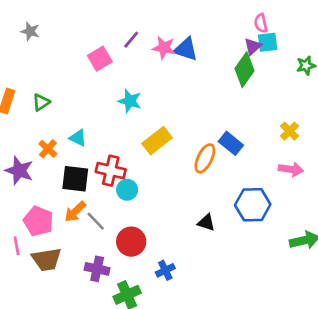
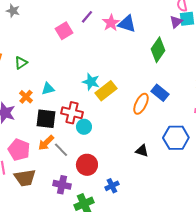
pink star: (164, 48) -> (111, 23), turned 30
green diamond: (244, 70) -> (158, 50), moved
cyan star: (130, 101) -> (91, 82), moved
cyan triangle: (78, 138) -> (48, 89), turned -40

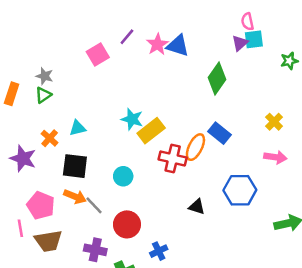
gray star: (13, 11) -> (45, 76), moved
red cross: (72, 113) -> (173, 158), moved
orange arrow: (46, 143) -> (75, 197), turned -114

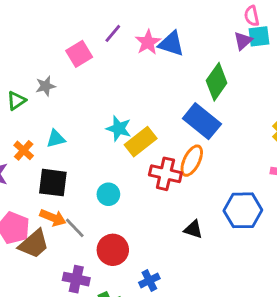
gray star: (45, 76) -> (46, 86), moved, turned -30
blue rectangle: (220, 133) -> (202, 121), moved, size x1.4
brown trapezoid: (48, 241) -> (34, 244), moved, turned -32

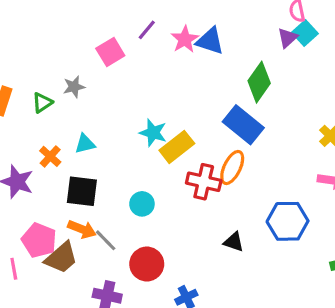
cyan square: (259, 36) -> (305, 33), turned -35

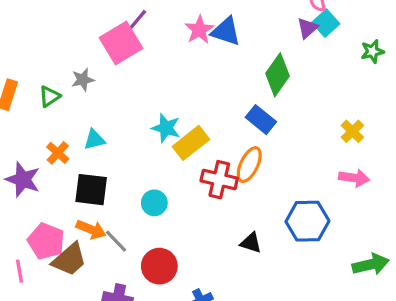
purple line: (147, 30) -> (138, 20), moved
pink square: (110, 52) -> (121, 43), size x1.4
blue rectangle: (243, 125) -> (261, 120), size x0.7

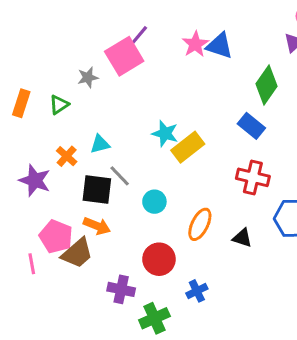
gray star: (83, 80) -> (88, 77), moved
orange ellipse: (249, 165) -> (200, 224), moved
red cross: (219, 180) -> (253, 177), moved
gray line: (116, 241) -> (120, 176), moved

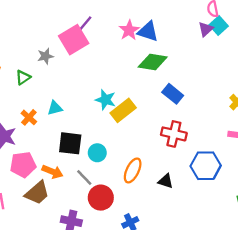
green diamond: (267, 85) -> (153, 62), moved, turned 64
gray line: (120, 176) -> (84, 178), moved
black square: (97, 190) -> (70, 143), moved
pink pentagon: (56, 236) -> (23, 165), moved, turned -30

